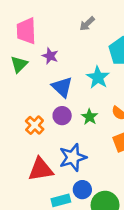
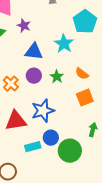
blue triangle: (62, 87) -> (34, 52), turned -36

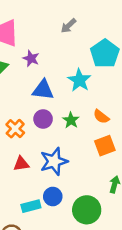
red triangle: (16, 121) -> (21, 164), moved, size x0.6
blue circle: (51, 138) -> (53, 196), moved
cyan rectangle: (33, 147) -> (31, 206), moved

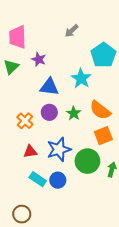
orange semicircle: (101, 117) -> (100, 110), size x1.5
cyan rectangle: (31, 206) -> (38, 179), moved, turned 49
green circle: (87, 210) -> (87, 161), moved

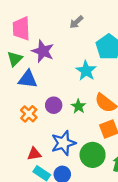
purple star: (39, 59) -> (43, 51), size x1.5
blue triangle: (49, 87) -> (28, 79), moved
red triangle: (30, 152) -> (34, 154), moved

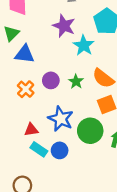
purple star: (43, 51) -> (64, 26), moved
blue star: (63, 143) -> (61, 119), turned -30

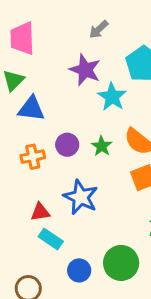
orange cross: (26, 89) -> (33, 157), turned 35
green circle: (90, 131) -> (121, 263), moved
blue circle: (60, 150) -> (79, 270), moved

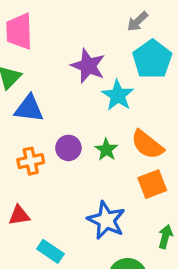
gray arrow: (99, 29) -> (137, 21), moved
blue star: (81, 197) -> (106, 220), moved
red triangle: (40, 212) -> (19, 215), moved

